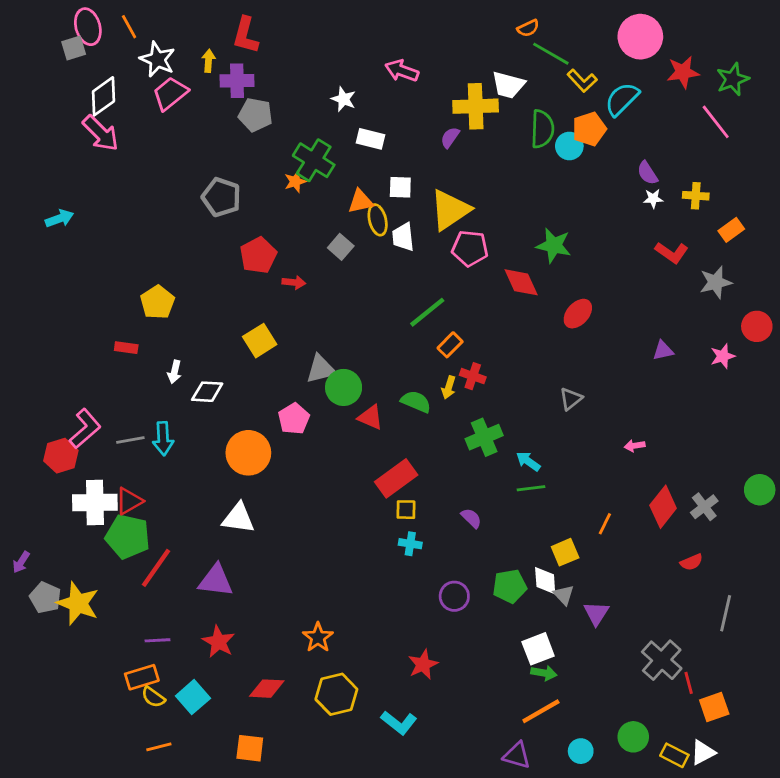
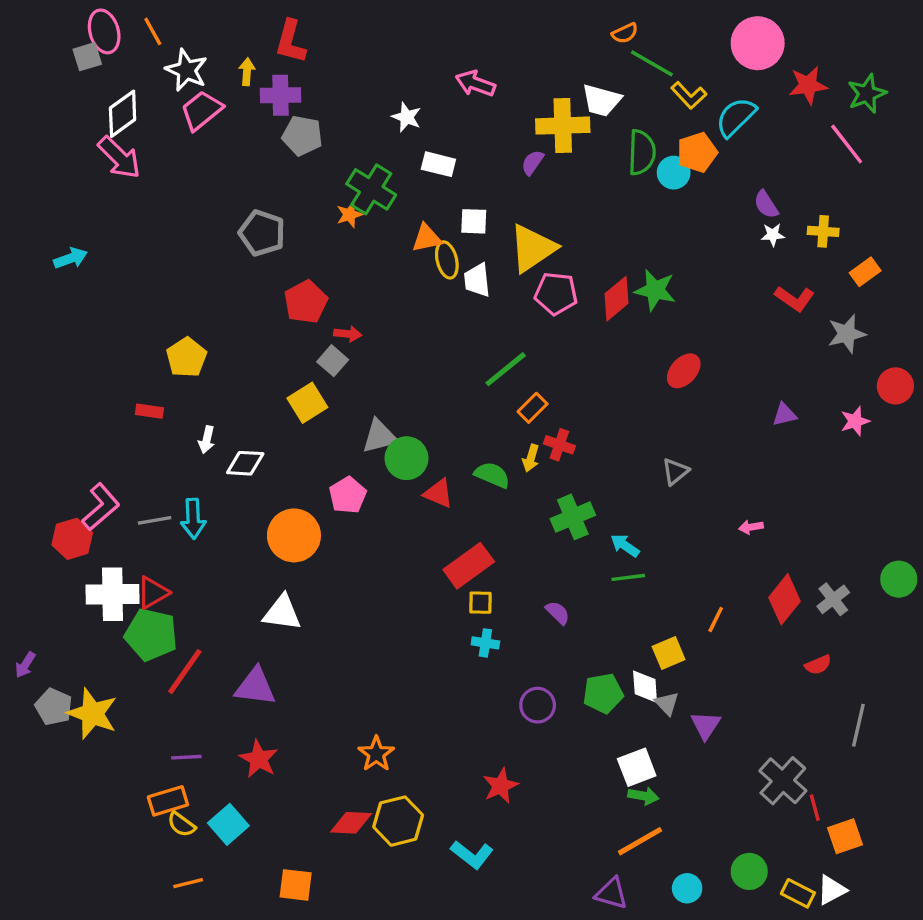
gray square: (341, 247) -> (333, 361), moved
red diamond: (521, 282) -> (617, 299), moved, turned 75
red diamond: (267, 689) -> (351, 823), moved

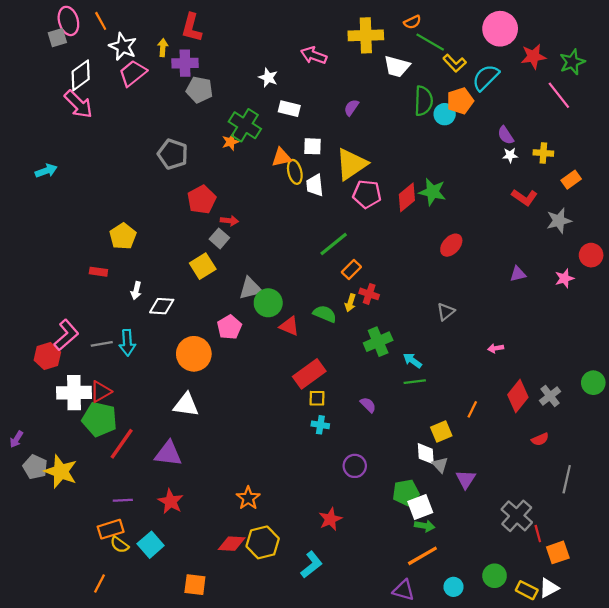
yellow cross: (563, 126) -> (366, 35), moved
green pentagon: (603, 693) -> (406, 493), moved
cyan L-shape: (472, 855) -> (311, 565), turned -76
orange line: (188, 883) -> (100, 584), moved, turned -48

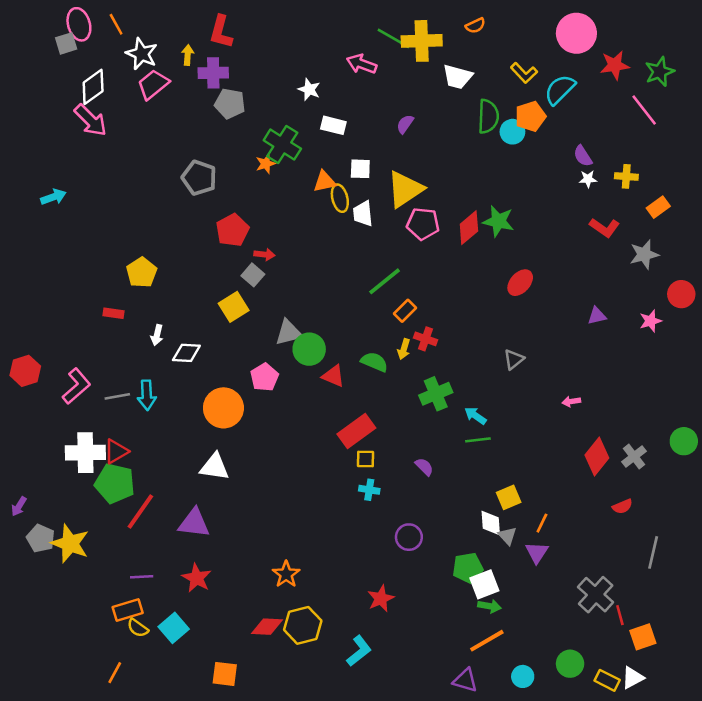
green line: (430, 42) -> (394, 38), moved
red hexagon: (47, 356) -> (25, 371), moved
orange line: (472, 409) -> (542, 523), moved

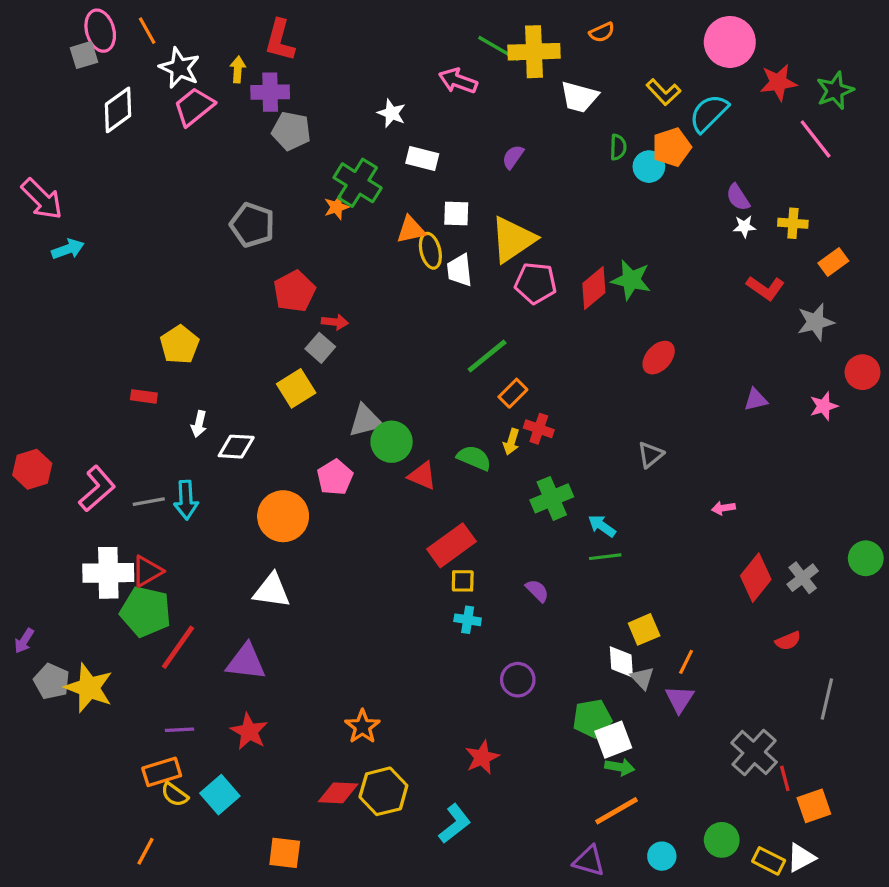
green semicircle: (488, 116) -> (618, 147), size x0.6
pink arrow: (90, 120) -> (42, 199), moved

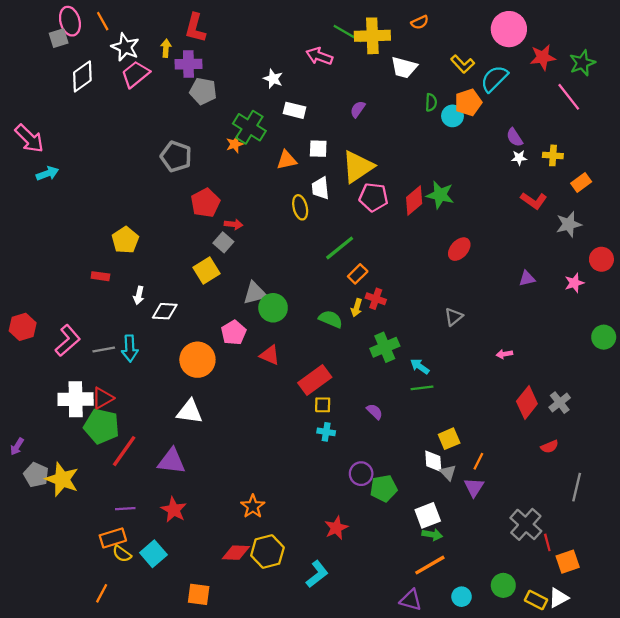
yellow ellipse: (430, 251) -> (300, 207), moved
red triangle: (422, 476) -> (270, 355), moved
green circle: (866, 558) -> (604, 337), moved
green pentagon: (592, 718) -> (384, 488), moved

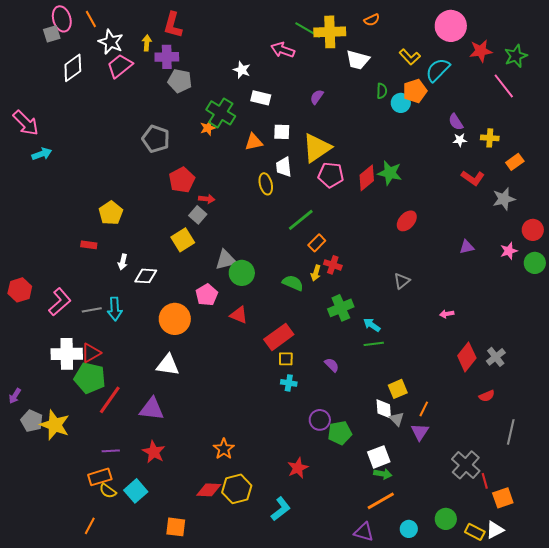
green circle: (604, 337) -> (535, 263), moved

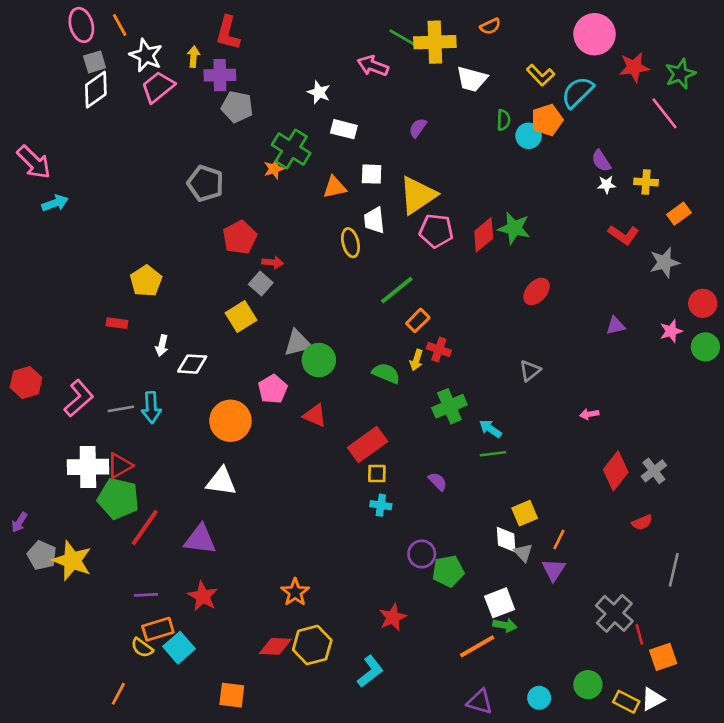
gray square: (52, 34) -> (95, 62), moved
orange rectangle: (100, 477) -> (158, 629), moved
orange line: (381, 501) -> (477, 646), moved

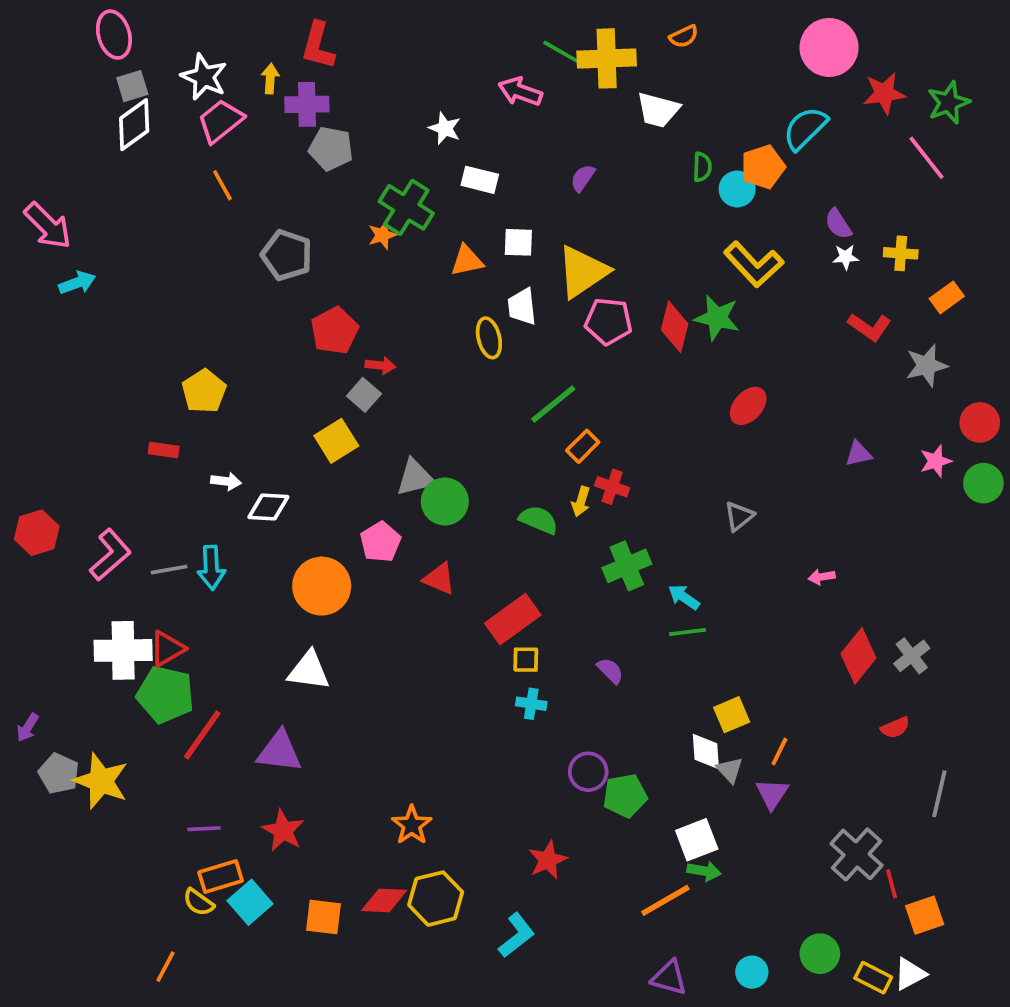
orange line: (120, 25) -> (222, 185), moved
yellow L-shape: (540, 75) -> (754, 264), moved, size x1.5
red diamond: (484, 235) -> (675, 327), turned -36
white arrow: (162, 346) -> (226, 481), turned -96
orange square: (232, 695) -> (324, 917), moved

